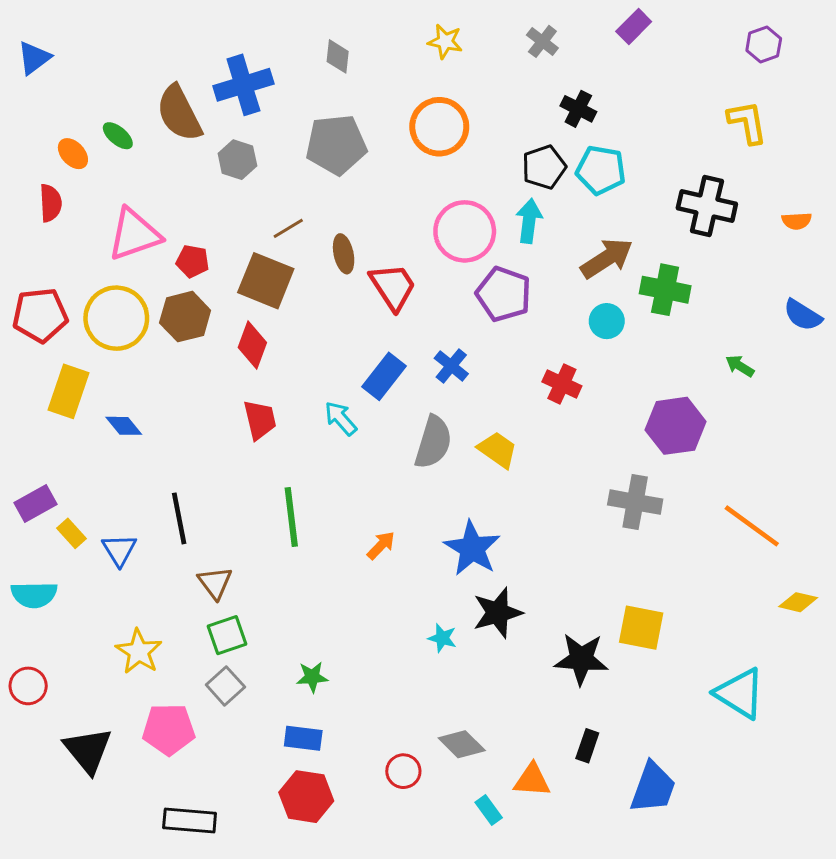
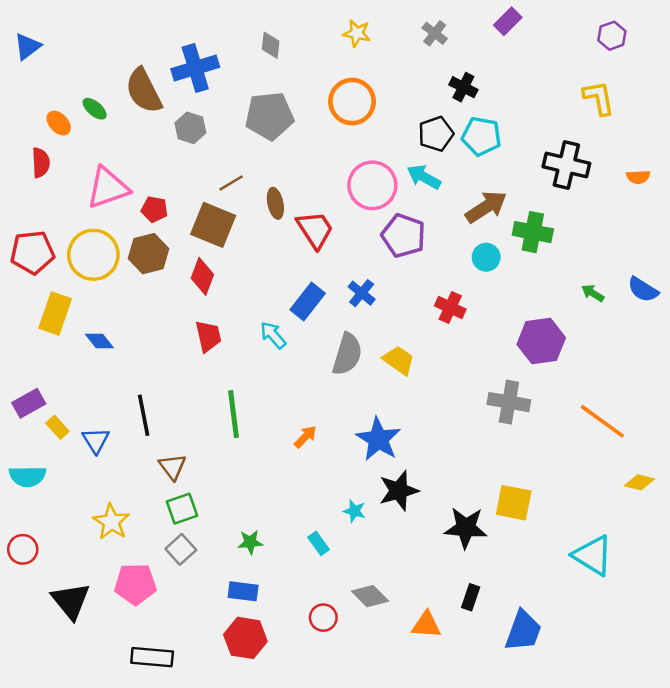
cyan arrow: (529, 221) -> (424, 177), turned -68
blue semicircle: (803, 315) -> (643, 290), moved
cyan rectangle: (489, 810) -> (319, 543), moved

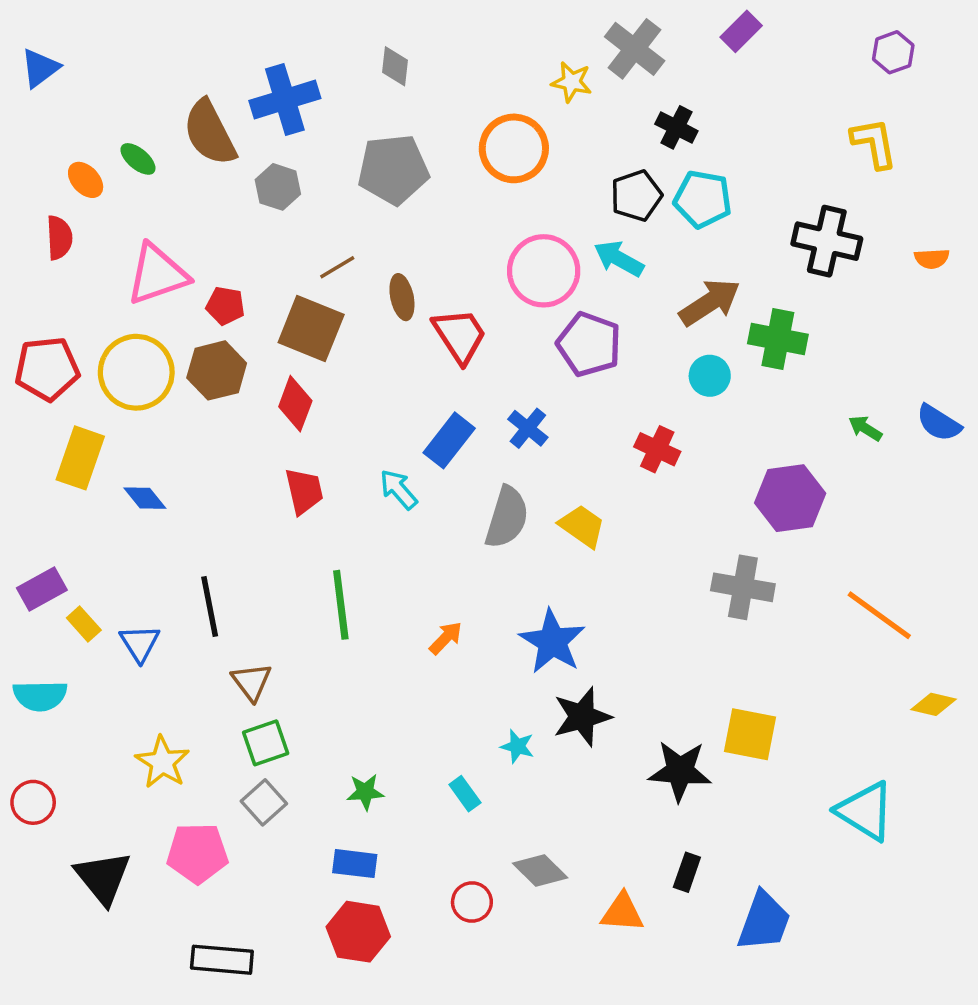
yellow star: (357, 33) -> (572, 82), moved
gray cross: (435, 33) -> (635, 49), size x1.6

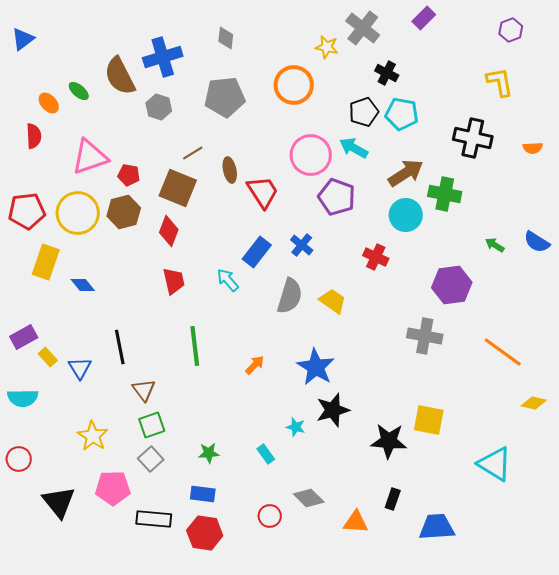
cyan circle: (710, 376) -> (406, 215), size x1.4
blue trapezoid: (764, 921) -> (437, 527), turned -114
black rectangle: (222, 960) -> (154, 519), moved

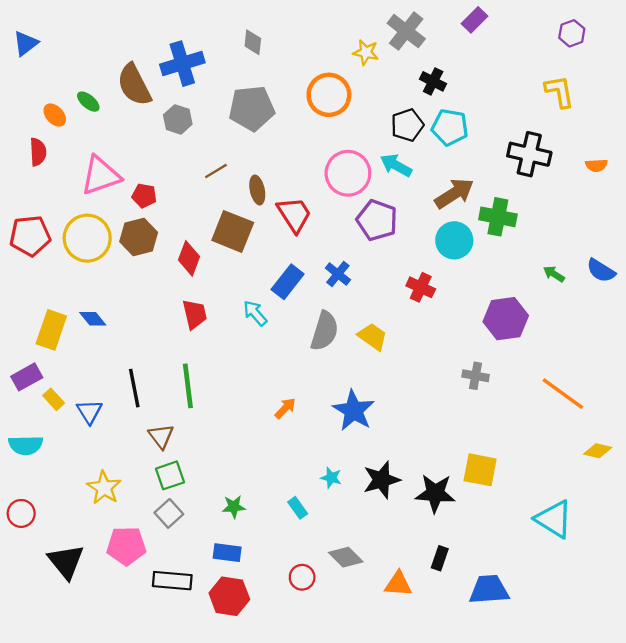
brown square: (178, 188) -> (233, 231), moved
yellow rectangle: (46, 262) -> (51, 330), moved
gray cross: (425, 336) -> (476, 376), size x0.7
green line: (195, 346) -> (188, 386), moved
black star: (333, 410) -> (382, 480), moved

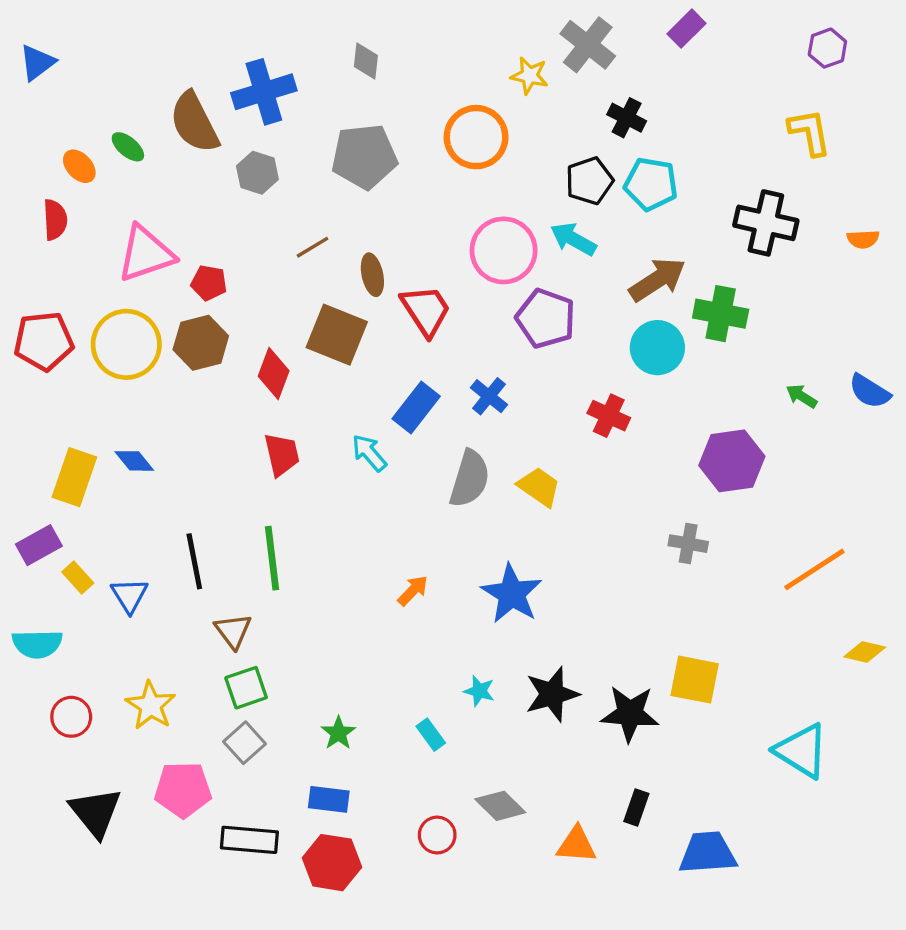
orange line: (563, 394) -> (814, 569), turned -69
green star: (234, 507) -> (338, 733), turned -30
red circle: (21, 513) -> (71, 717), moved

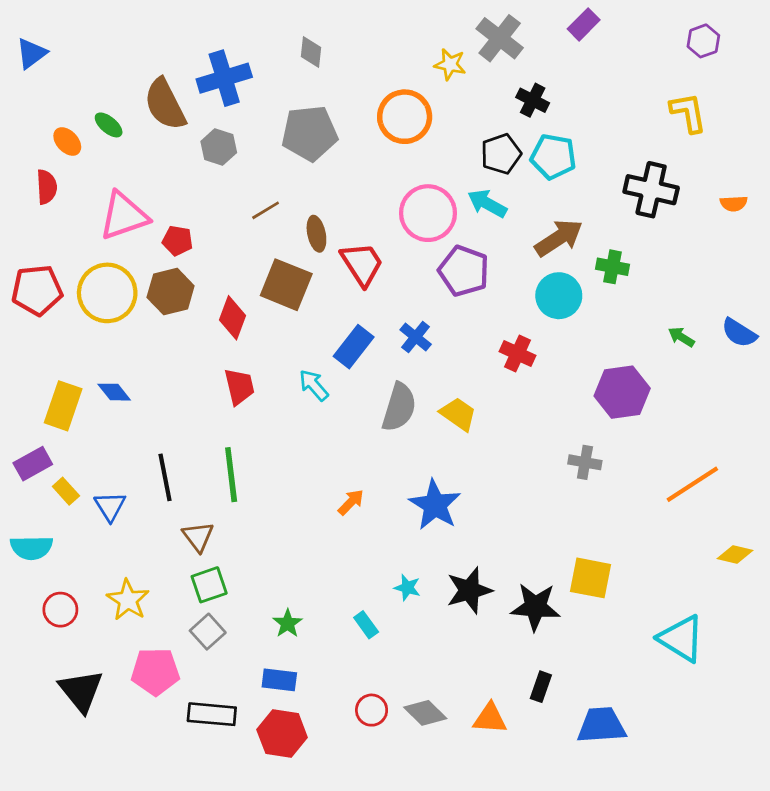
green cross: (721, 314) -> (612, 267), size x0.7
gray diamond: (500, 806) -> (425, 713), moved

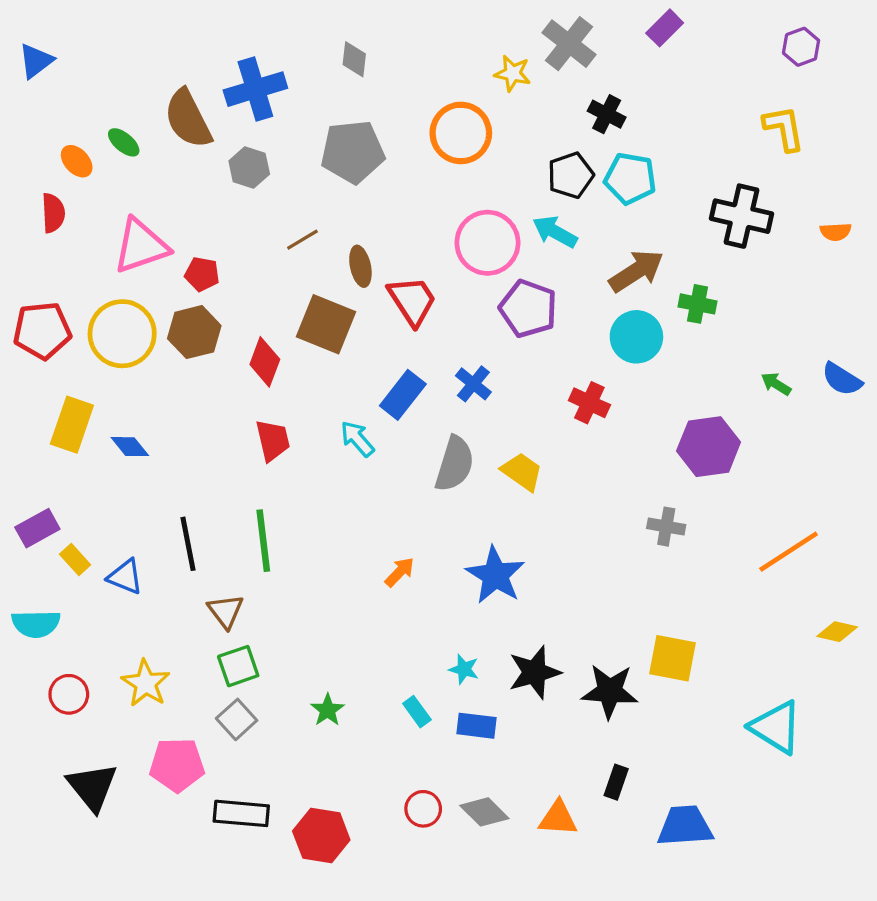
yellow rectangle: (63, 406) -> (72, 425), moved
blue triangle: (110, 506) -> (125, 577), turned -36
blue rectangle: (279, 680) -> (476, 726), moved

